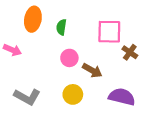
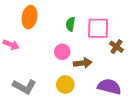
green semicircle: (61, 27) -> (70, 24), moved
brown arrow: (92, 70) -> (83, 63), turned -36

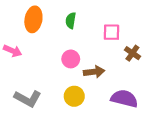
green semicircle: (70, 24) -> (71, 21), moved
pink square: (98, 28) -> (111, 32), size x0.7

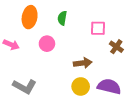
pink circle: (71, 59) -> (47, 44), moved
yellow circle: (74, 96) -> (81, 86), moved

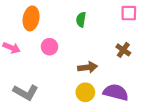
green semicircle: (62, 18) -> (81, 20), moved
pink square: (98, 28) -> (129, 13), moved

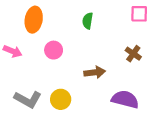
yellow circle: (85, 92) -> (61, 99), moved

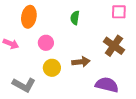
brown cross: (133, 54) -> (114, 46), size x1.5
yellow circle: (61, 99) -> (52, 68), moved

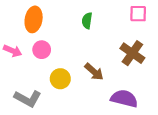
pink circle: (46, 43) -> (42, 50), moved
brown arrow: (81, 62) -> (94, 72), turned 48

